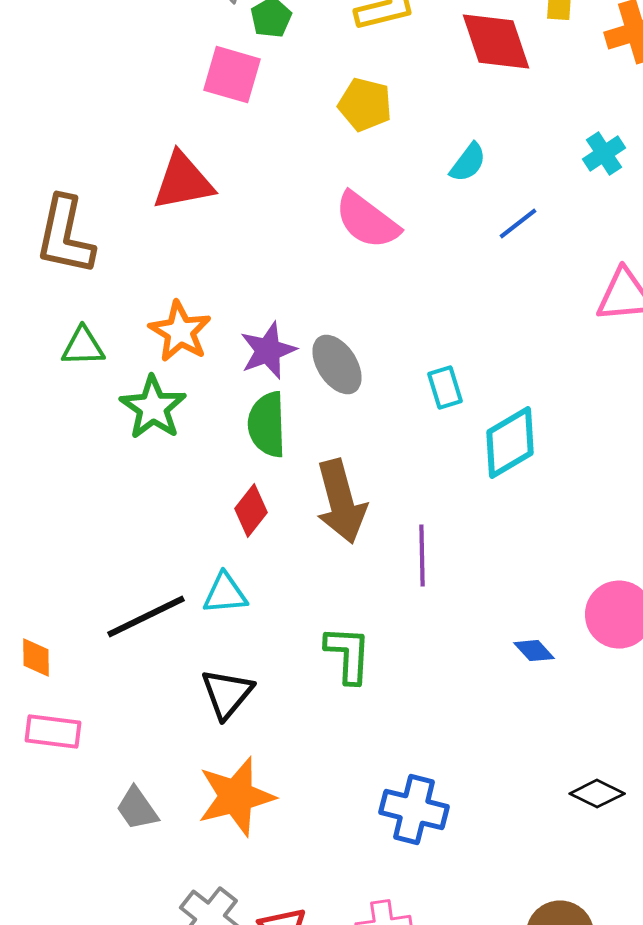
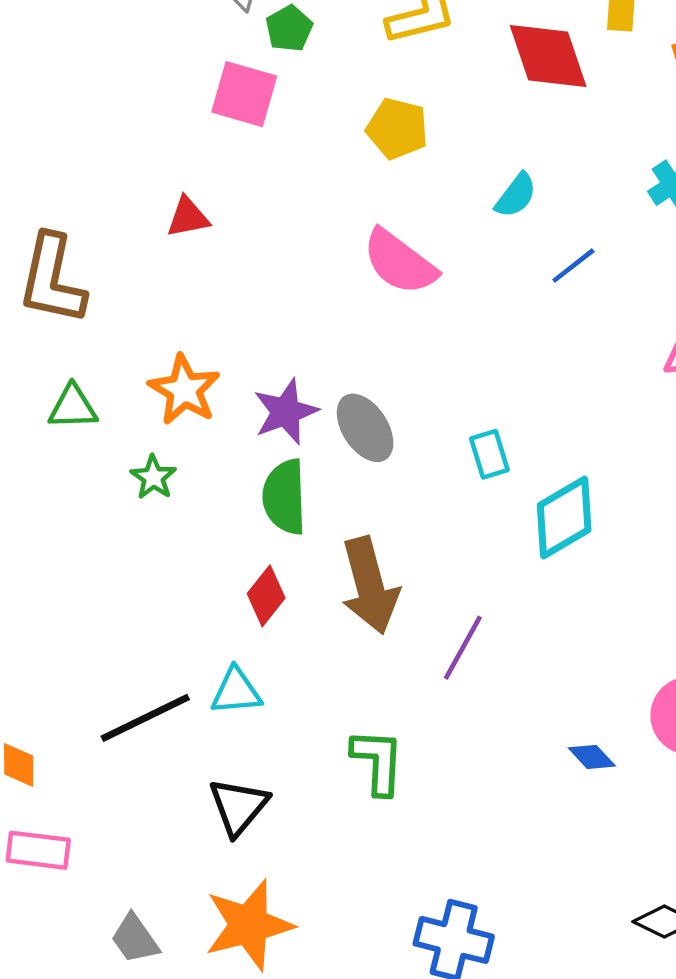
red triangle: (183, 182) -> (188, 217), size x0.6
green star: (153, 408) -> (153, 477), size x0.6
purple line: (422, 556) -> (463, 648), turned 30

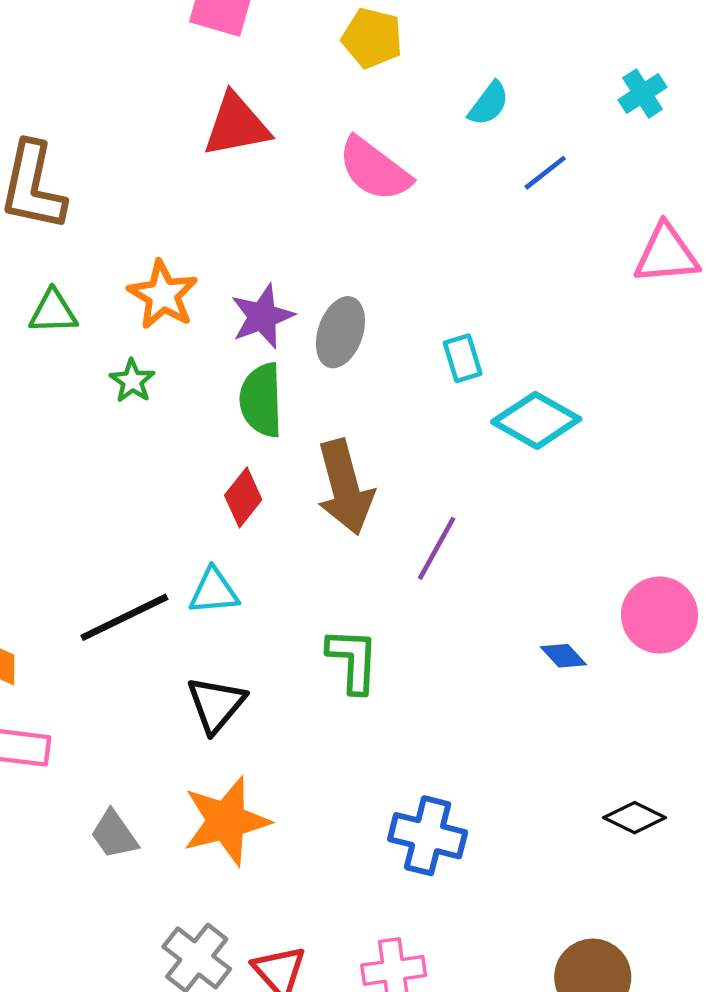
red triangle: (188, 217) -> (236, 125), moved, size x1.6
gray ellipse: (365, 428) -> (340, 332), turned 52
cyan diamond: (564, 518) -> (536, 420), turned 60

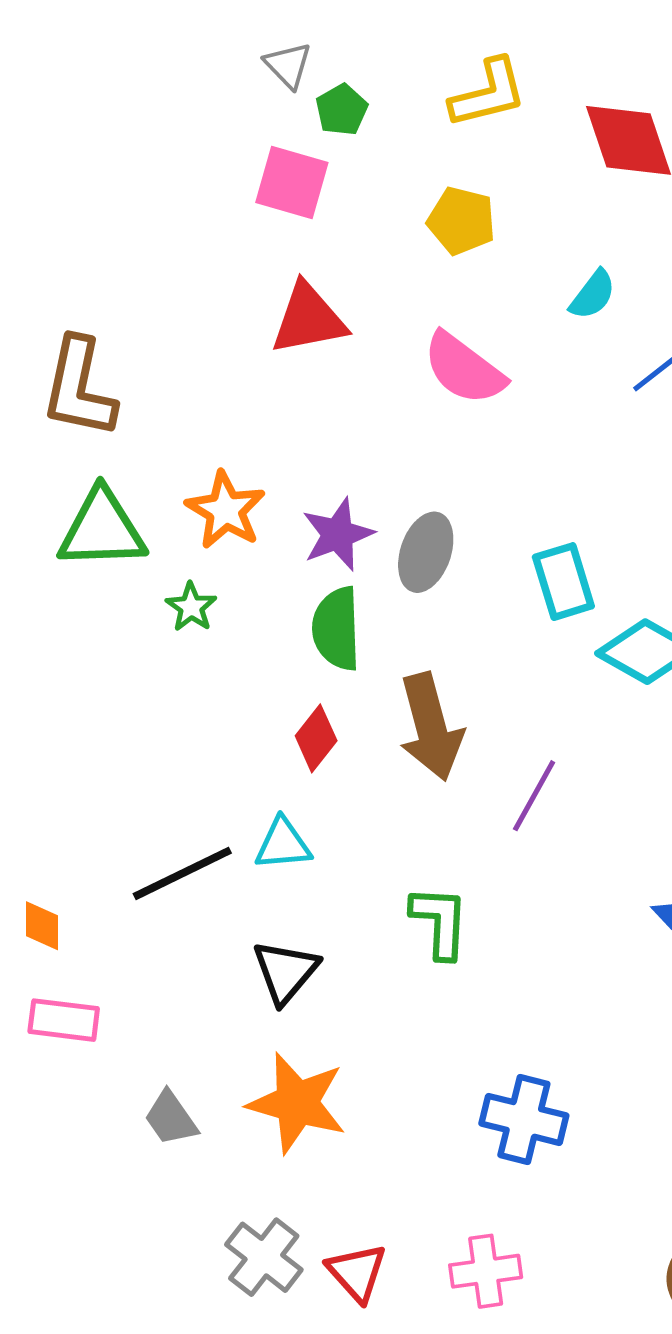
green triangle: (53, 312) -> (102, 529), size x1.6
cyan rectangle: (463, 358) -> (563, 582), size x1.4
orange star: (226, 821) -> (297, 1103), turned 30

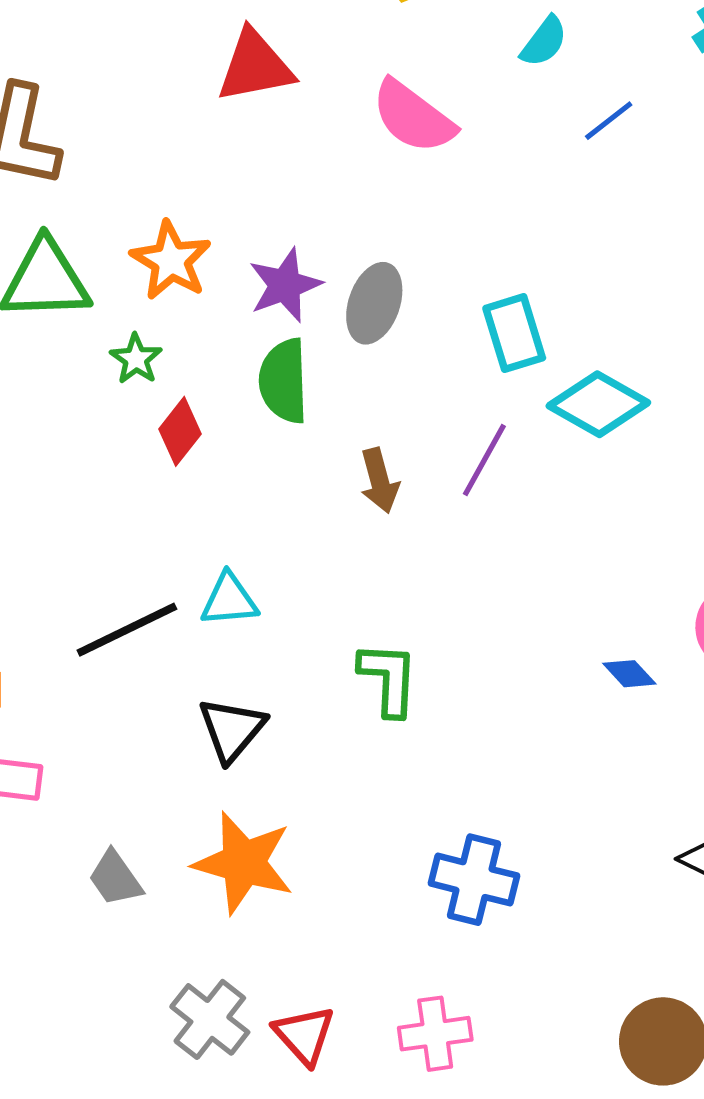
brown arrow: (431, 727) -> (379, 481), size x0.6
red diamond: (316, 738) -> (180, 431), moved
purple line: (534, 796) -> (484, 460), moved

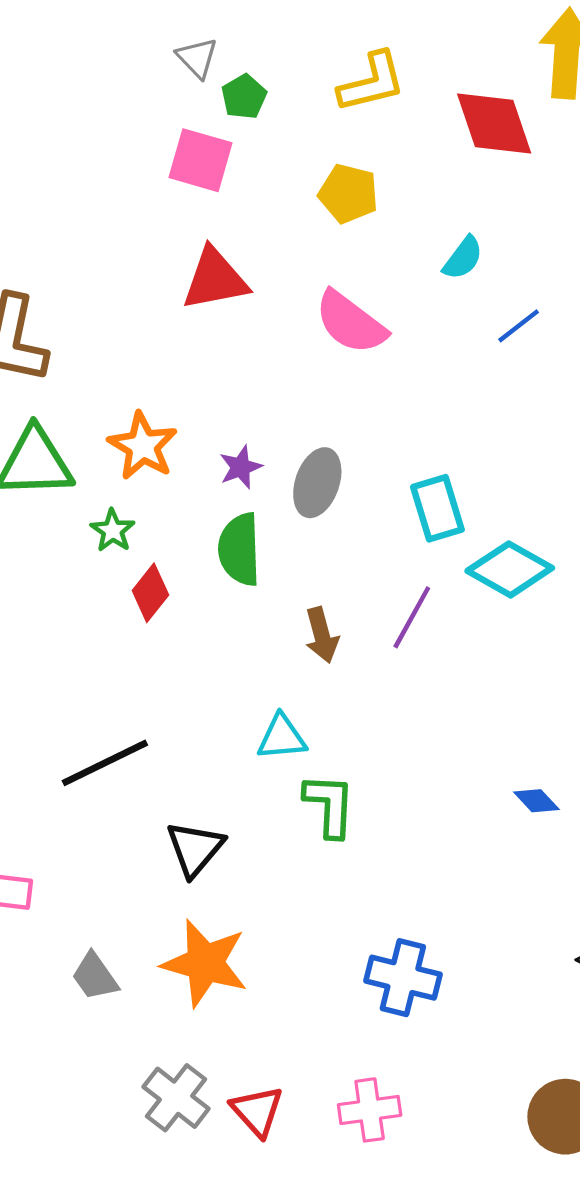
purple star: (285, 285) -> (241, 467), size x0.7
cyan triangle: (229, 600) -> (282, 737), moved

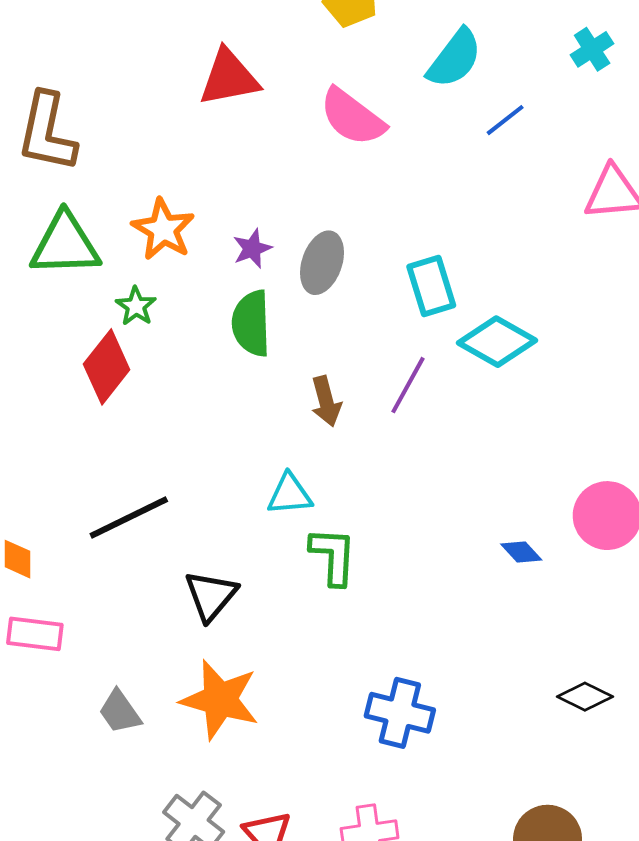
cyan semicircle: (463, 258) -> (455, 58), size x1.5
red diamond: (150, 593) -> (107, 367), moved, size x1.4

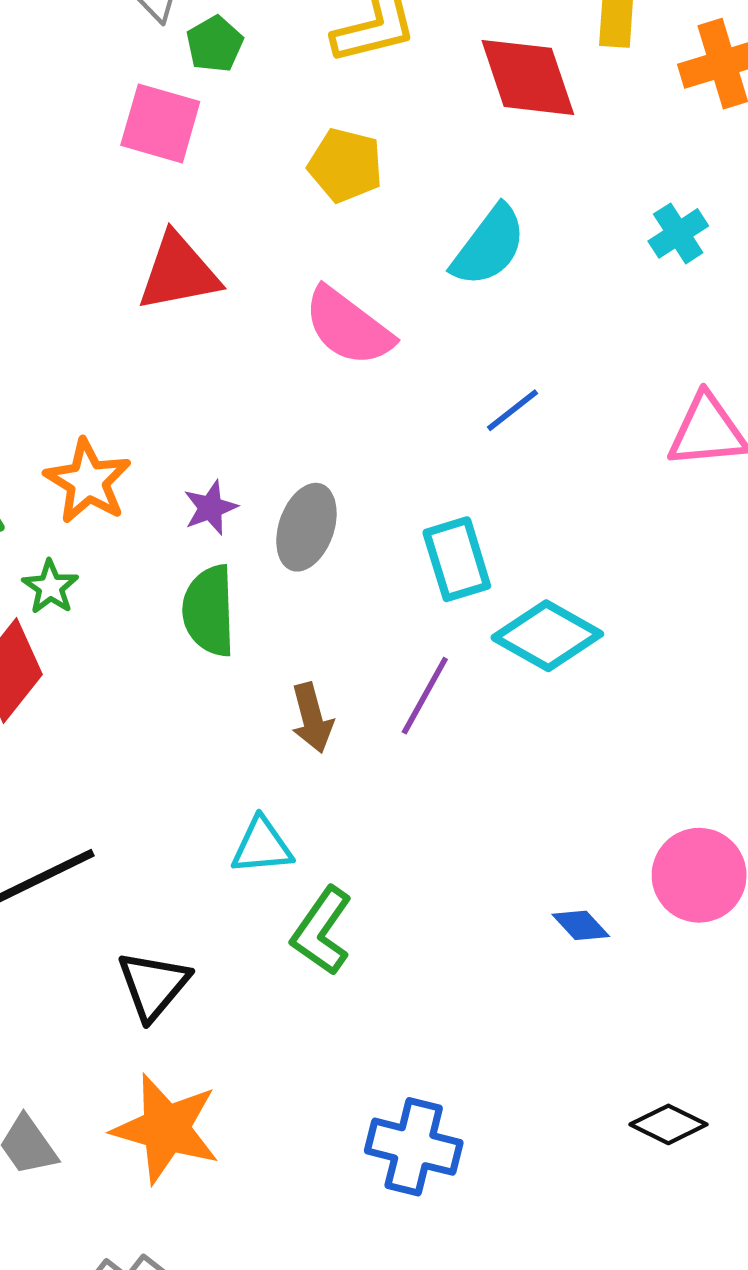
blue line: (505, 120) -> (513, 410), moved
green L-shape: (333, 556) -> (322, 931), turned -148

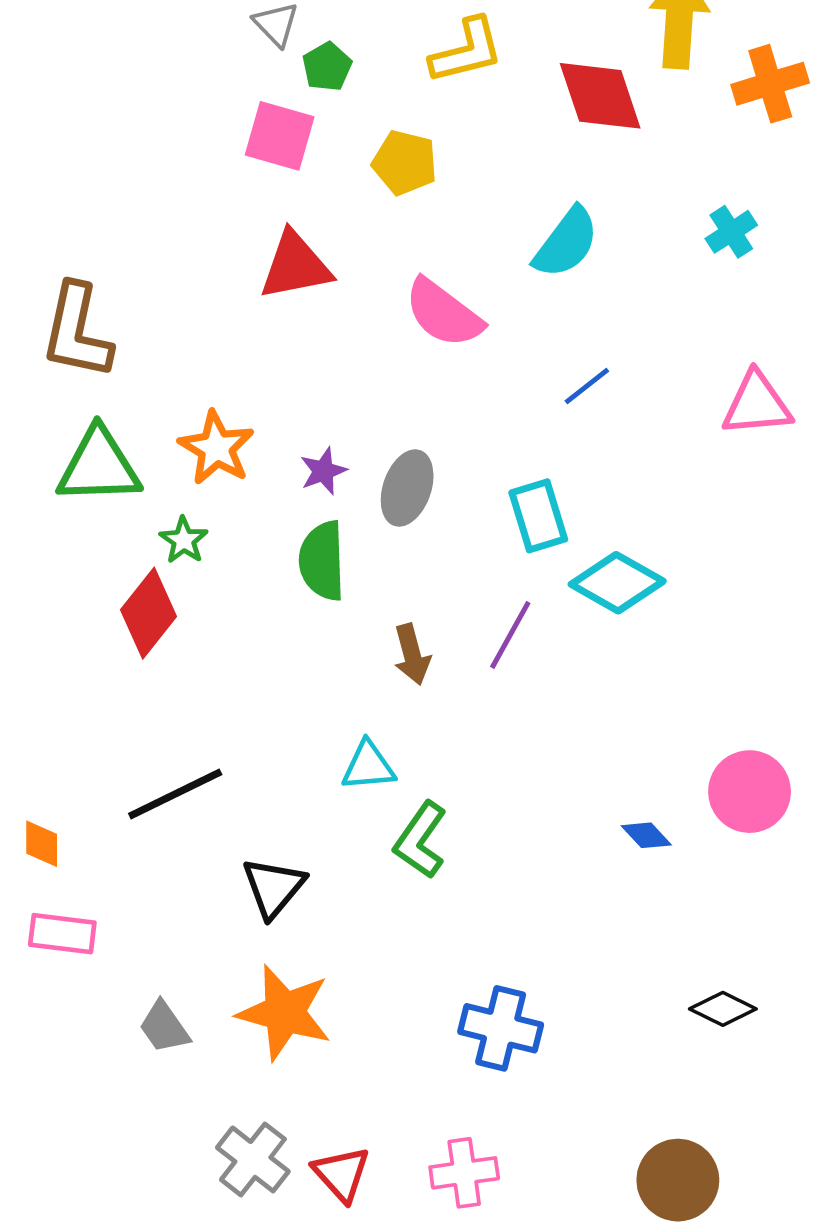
yellow pentagon: (345, 165) -> (405, 163), moved

